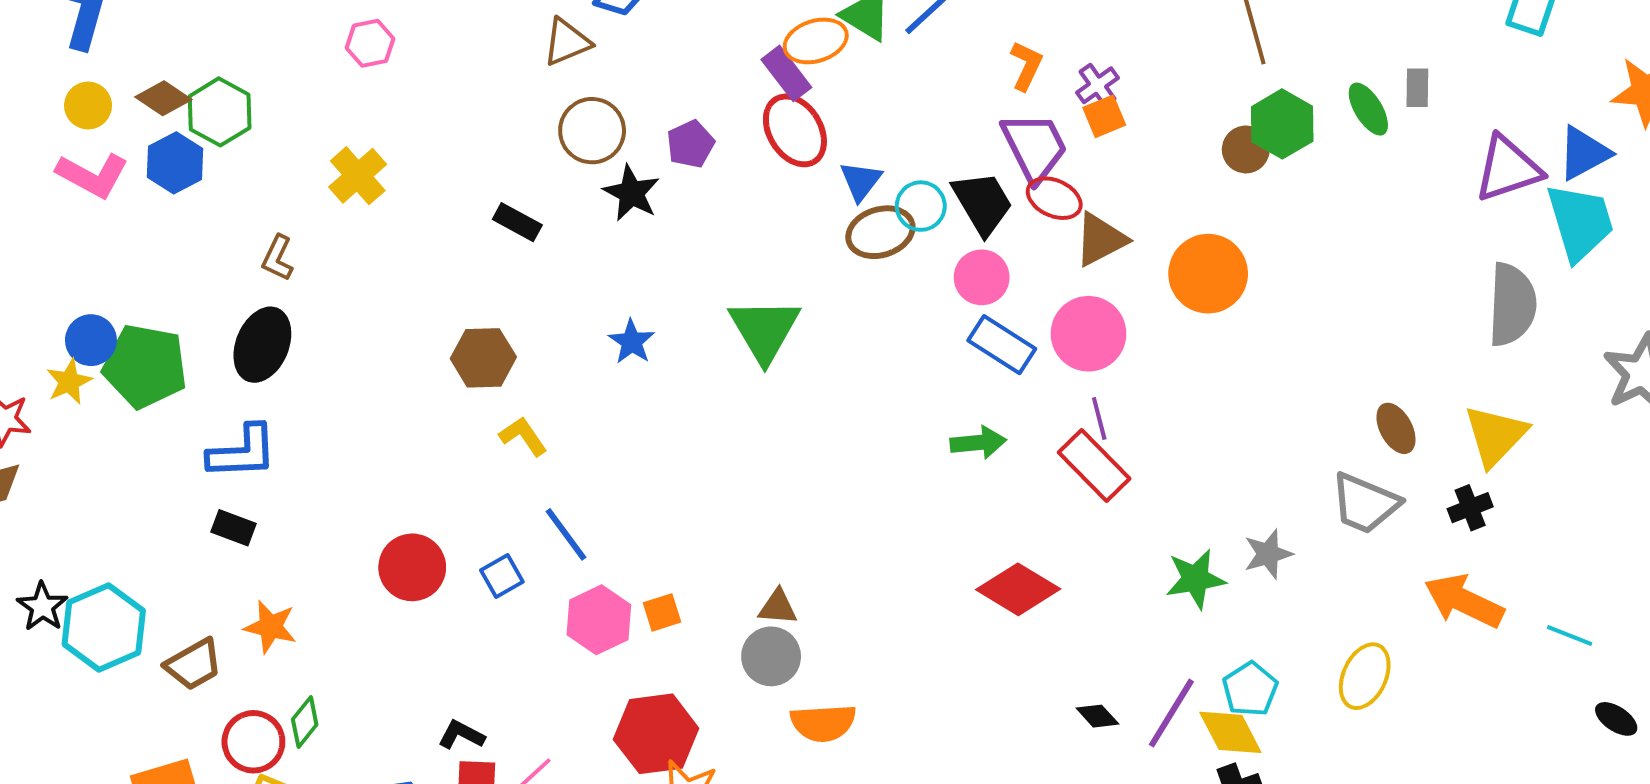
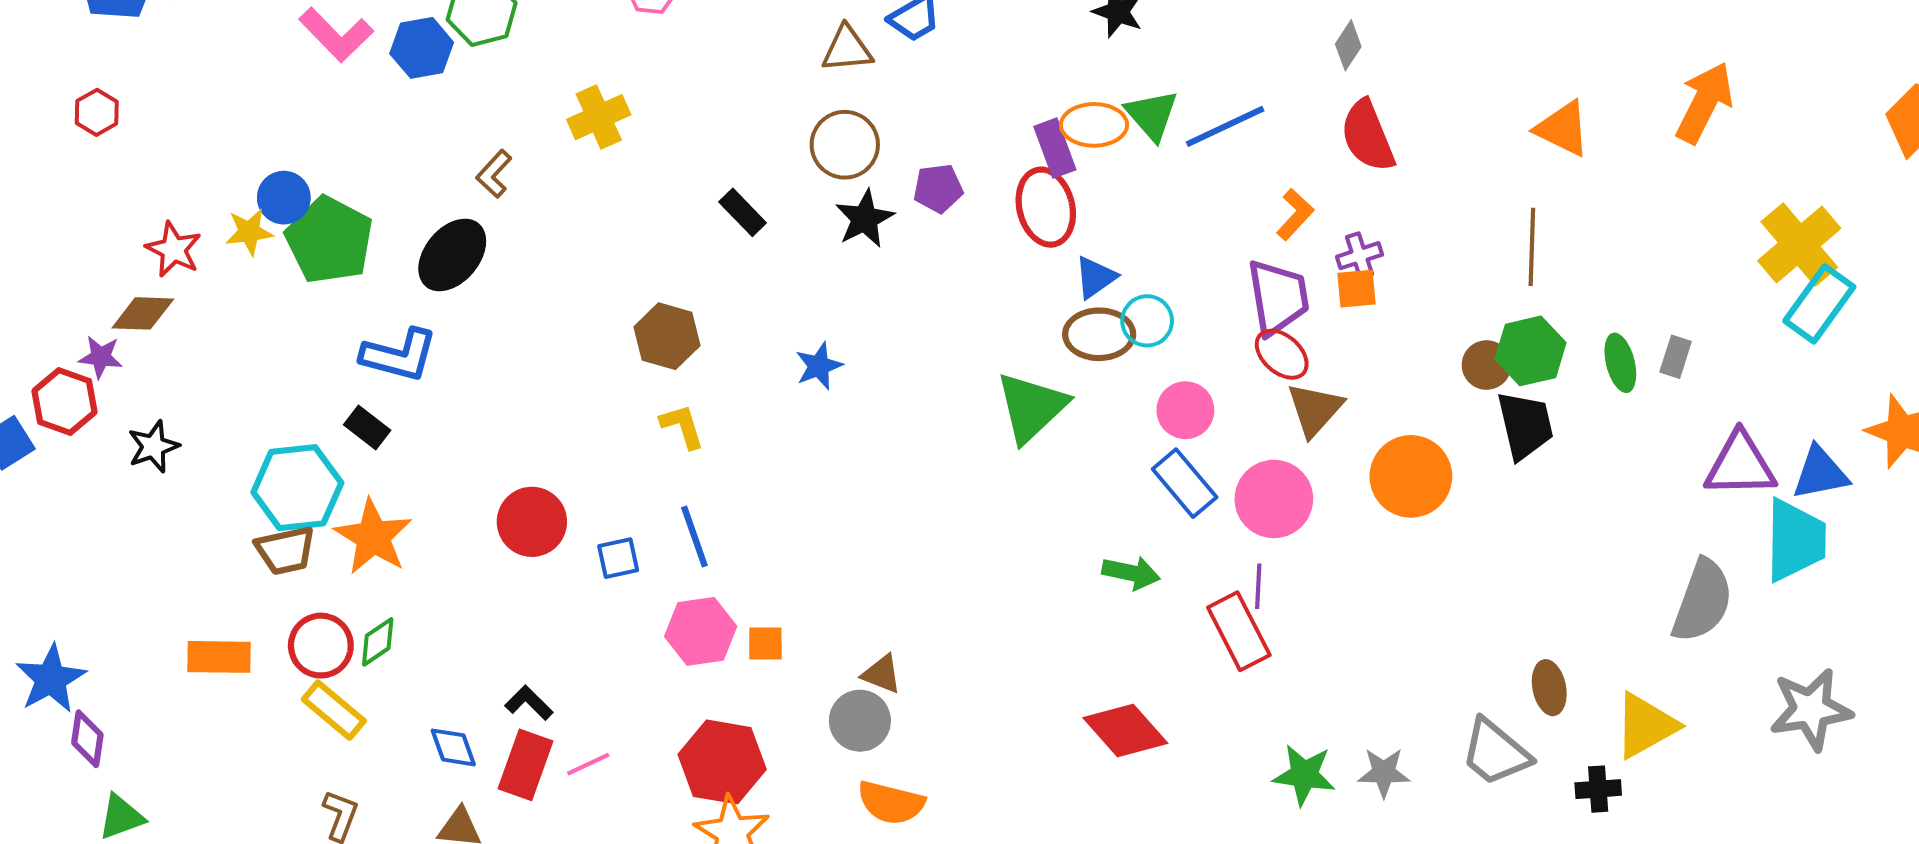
black trapezoid: (983, 203) -> (1525, 425), moved
brown triangle: (1101, 239) -> (1315, 409), turned -38
green triangle: (764, 330) -> (1031, 407), moved
orange star: (270, 627) -> (373, 537), size x1.4
cyan hexagon: (104, 628) -> (297, 488), moved

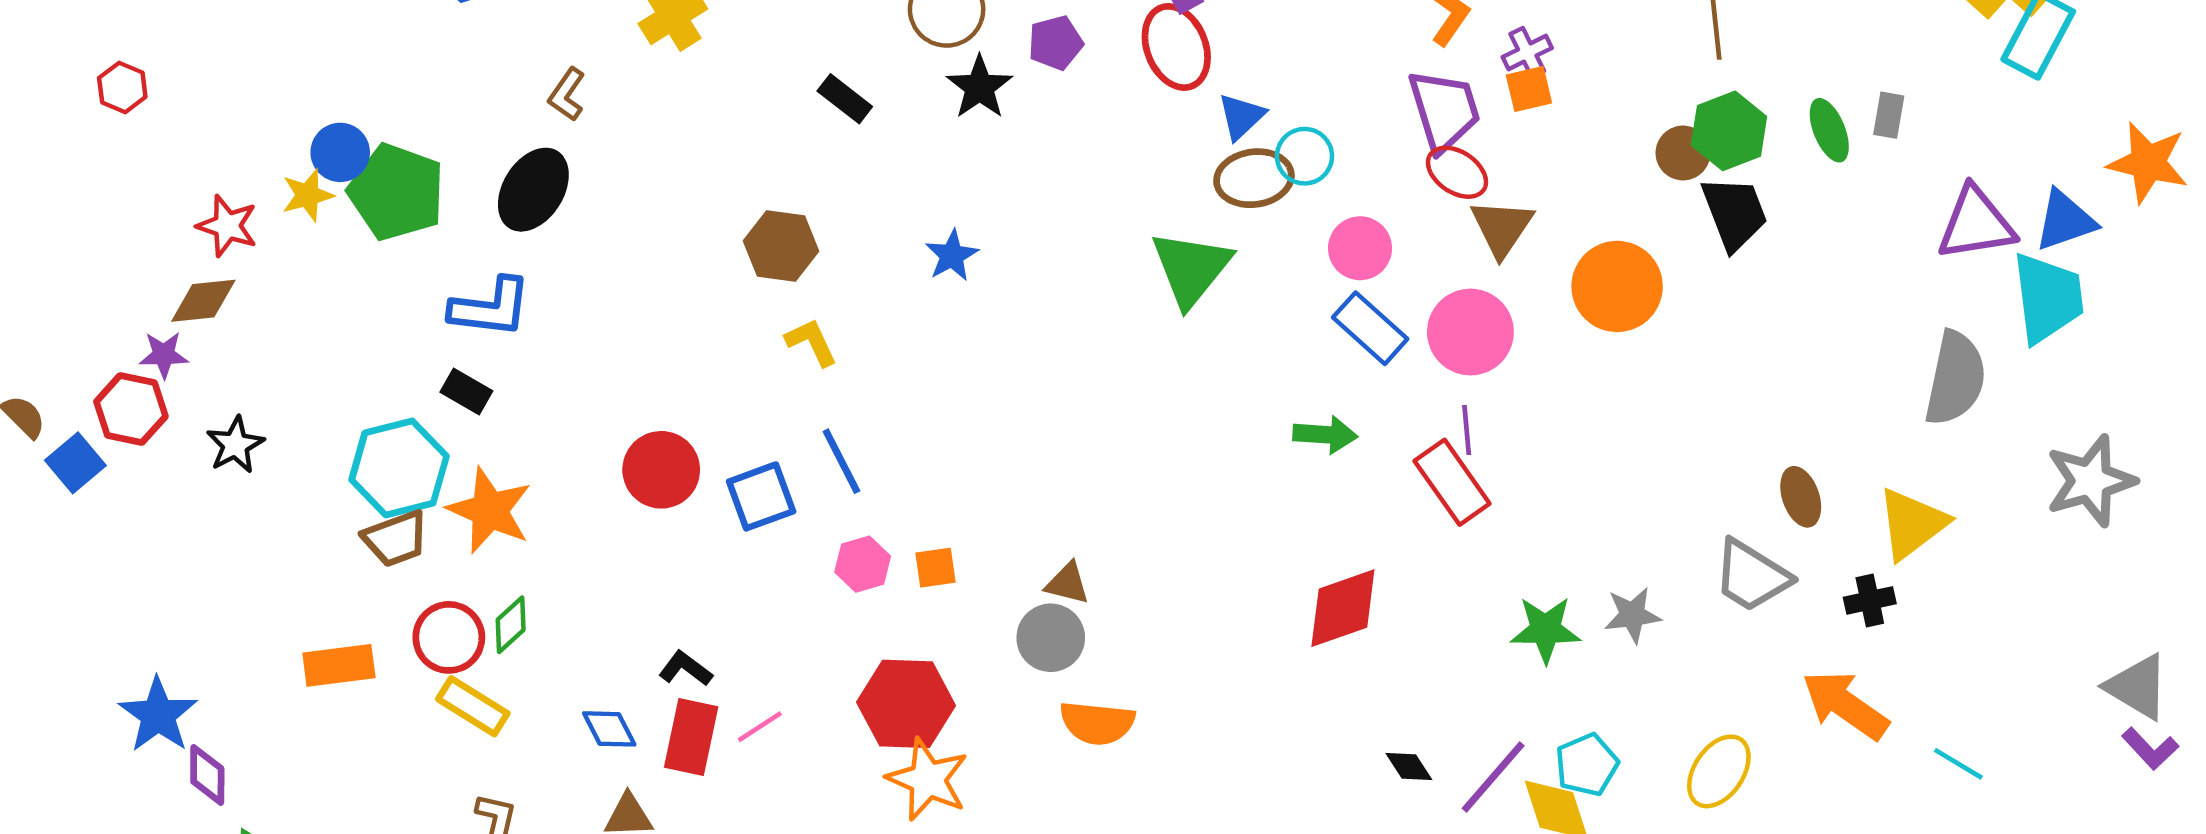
blue square: (618, 558) -> (761, 496), size x1.4
pink hexagon: (701, 631) -> (863, 564), size x0.7
red diamond: (1125, 730) -> (1343, 608), turned -60

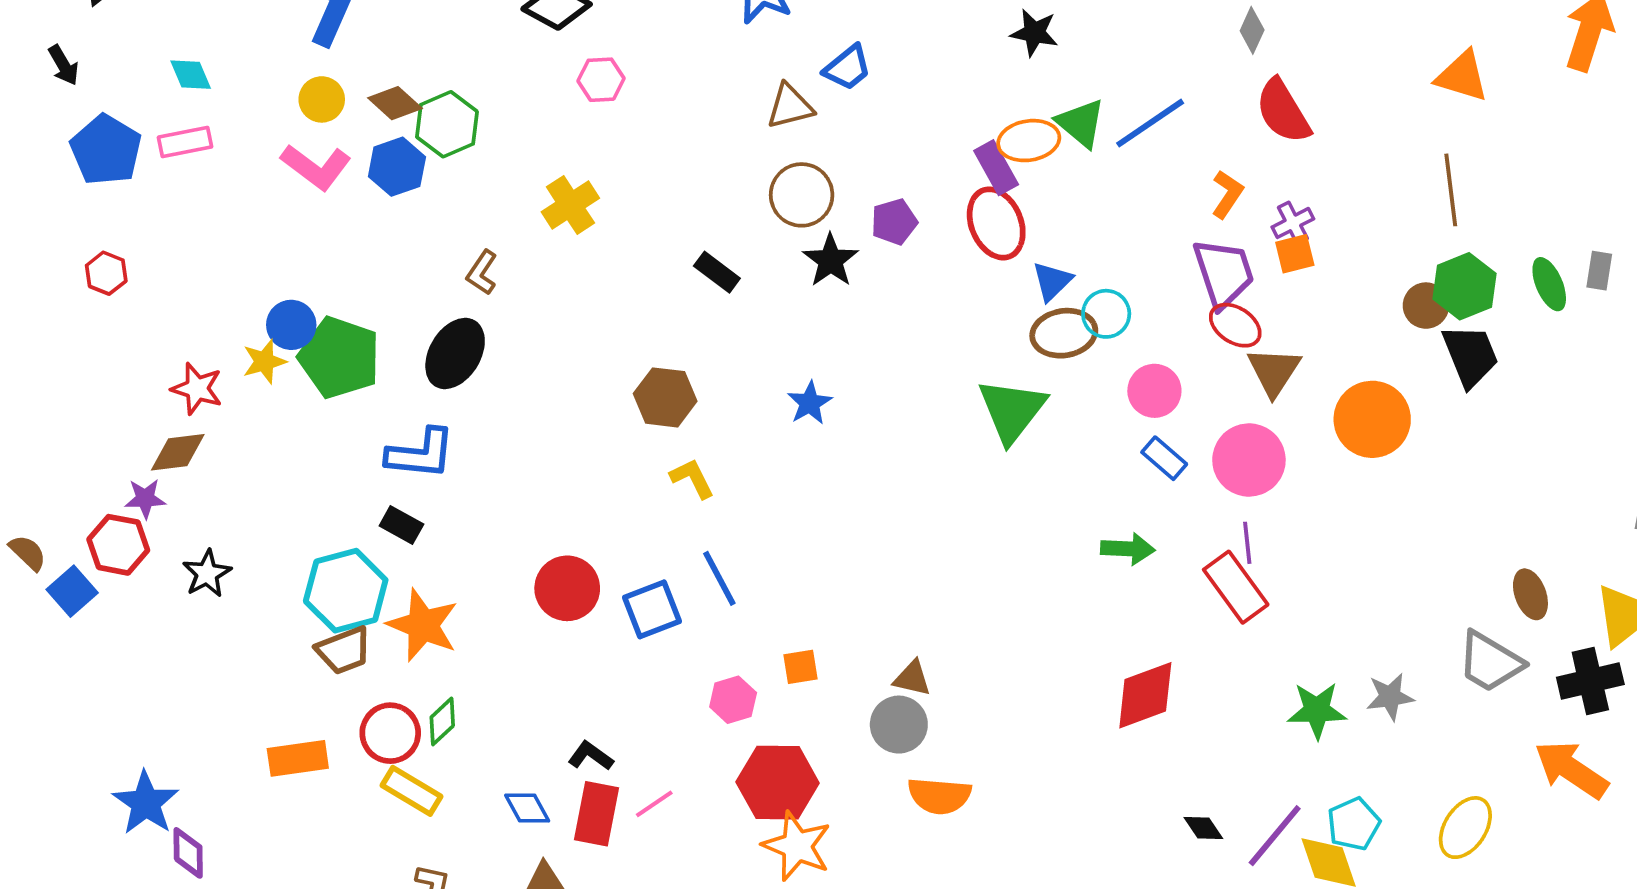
blue rectangle: (1370, 328) -> (1164, 458), size x0.7
pink hexagon: (863, 564) -> (733, 700), moved
black cross: (1870, 600) -> (1590, 681), size x1.5

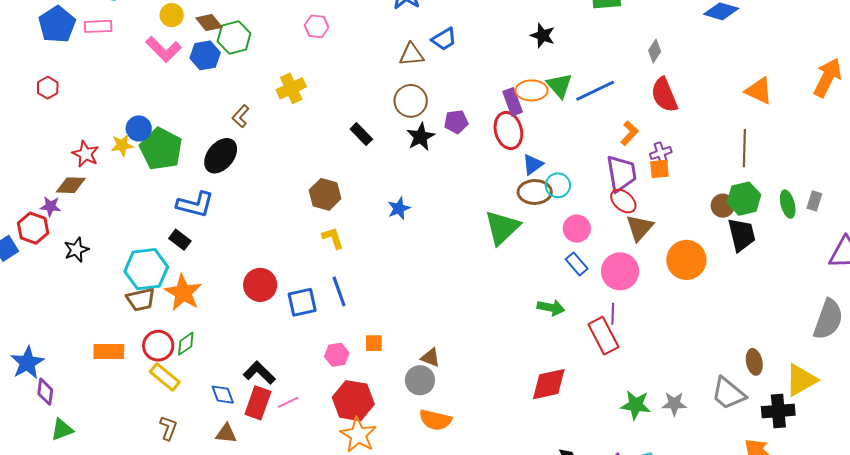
black L-shape: (591, 756) -> (259, 373), size x1.4

